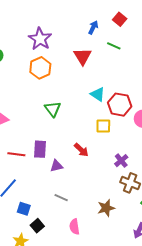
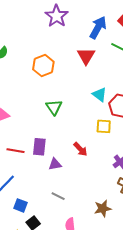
blue arrow: (93, 27) -> (98, 28), size x1.6
purple star: (40, 39) -> (57, 16), moved

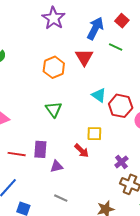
orange hexagon: (43, 66) -> (54, 67), moved
yellow square: (104, 126) -> (94, 134), moved

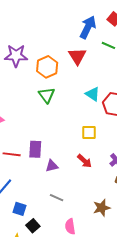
purple star: (53, 18) -> (16, 56), moved, turned -30
green triangle: (54, 109) -> (47, 95), moved
red arrow: (82, 151) -> (84, 161), moved

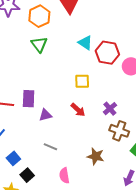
brown star: (102, 208) -> (96, 156), turned 30
blue square: (19, 209) -> (13, 158), turned 32

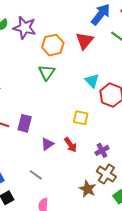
purple triangle: (45, 115) -> (47, 144), moved, turned -32
brown star: (96, 156) -> (88, 189), moved

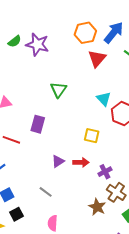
orange hexagon: (53, 45) -> (85, 33), moved
purple rectangle: (25, 123) -> (38, 124), moved
red arrow: (70, 145) -> (81, 162), turned -56
purple cross: (102, 150) -> (105, 172), moved

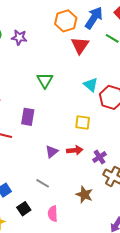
purple star: (37, 44) -> (19, 37), size x0.7
brown star: (97, 207) -> (84, 195), moved
black square: (16, 214) -> (24, 209), moved

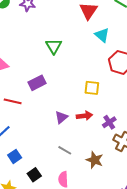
cyan triangle: (91, 85) -> (102, 35), moved
purple rectangle: (28, 117) -> (37, 83), turned 54
gray line: (43, 183) -> (65, 150), moved

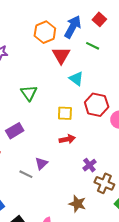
yellow square: (92, 88) -> (65, 113), moved
red arrow: (84, 116) -> (67, 139), moved
gray line: (65, 150) -> (26, 174), moved

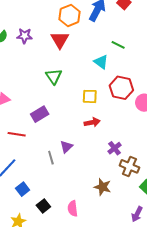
green line: (93, 46) -> (118, 45), moved
red triangle: (61, 55) -> (60, 40), moved
gray line: (26, 174) -> (51, 158), turned 48

